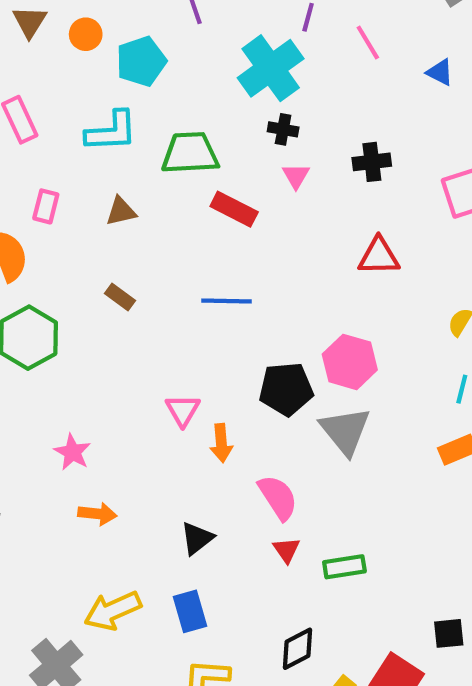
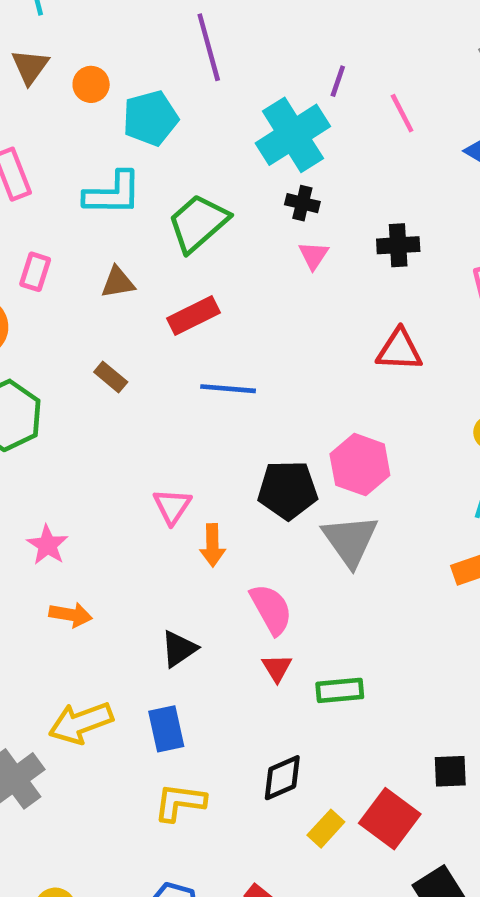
green trapezoid: (190, 153) -> (198, 223), turned -42
red rectangle: (234, 209) -> (194, 315), moved, turned -57

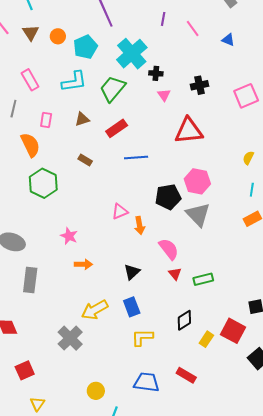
cyan cross: (293, 135) -> (132, 54), moved
red triangle: (399, 350) -> (189, 131), moved, size x1.4
pink triangle: (172, 506) -> (120, 211), turned 42

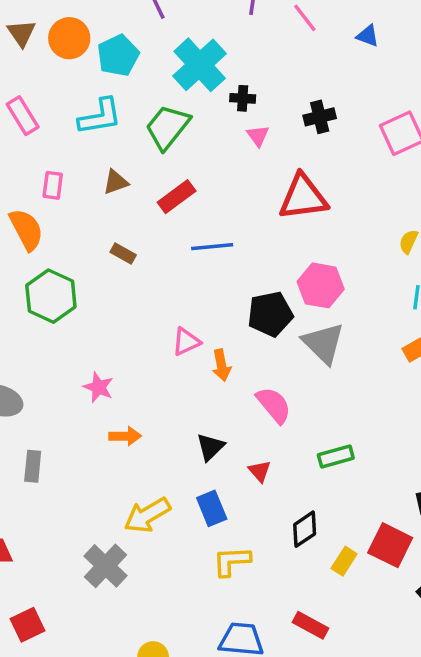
orange circle: (58, 36) -> (69, 38), size x1.5
red triangle: (175, 274) -> (260, 471), moved
gray rectangle: (30, 280) -> (33, 466), size x0.7

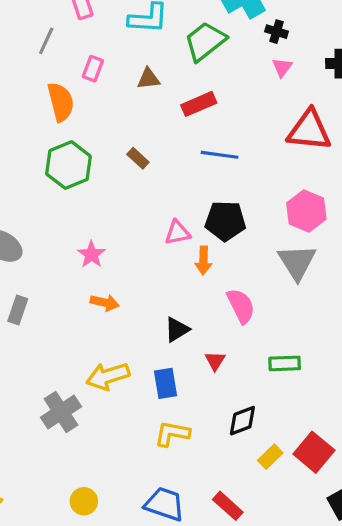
brown rectangle: (123, 254) -> (138, 158), moved
black pentagon: (270, 314) -> (225, 221), moved

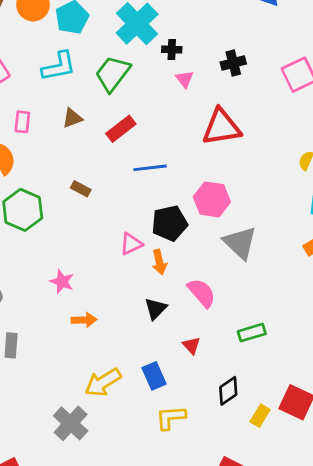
pink hexagon: (306, 211) -> (212, 199), moved
black triangle: (177, 329) -> (156, 309), moved

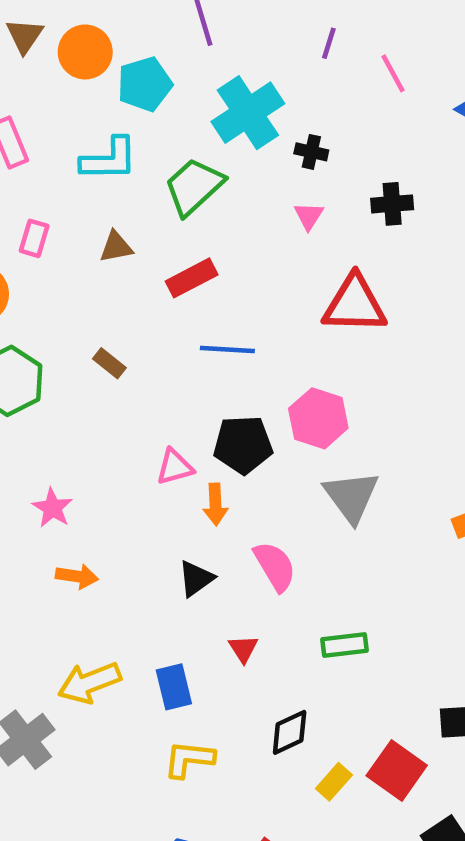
black cross: (172, 50) -> (311, 152), moved

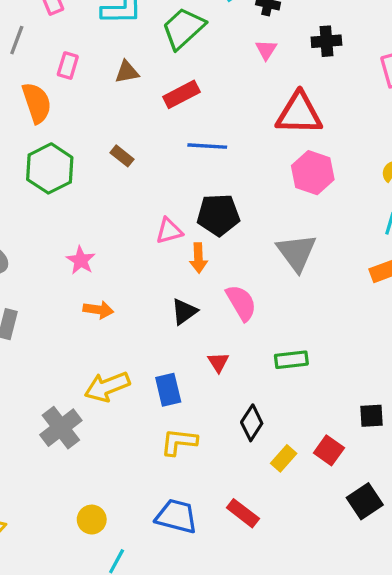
pink hexagon: (318, 418) -> (313, 173), moved
black diamond: (290, 732) -> (252, 423), turned -32
red square: (397, 771) -> (329, 450), size x0.7

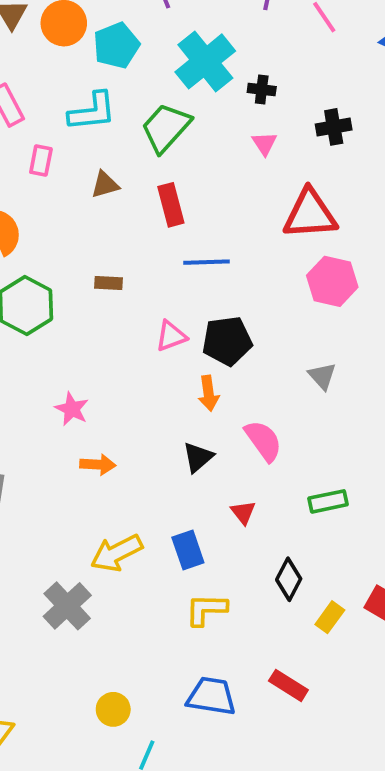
pink rectangle: (68, 66) -> (41, 161), moved
red rectangle: (181, 94) -> (171, 205), turned -72
brown rectangle: (122, 156) -> (108, 283), turned -30
pink triangle: (169, 231) -> (171, 336), moved
gray triangle: (297, 252) -> (322, 376), size x0.6

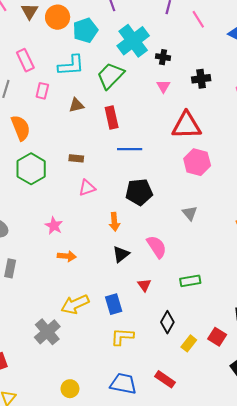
pink triangle: (171, 336) -> (87, 188), moved
orange arrow: (209, 393) -> (114, 222), moved

